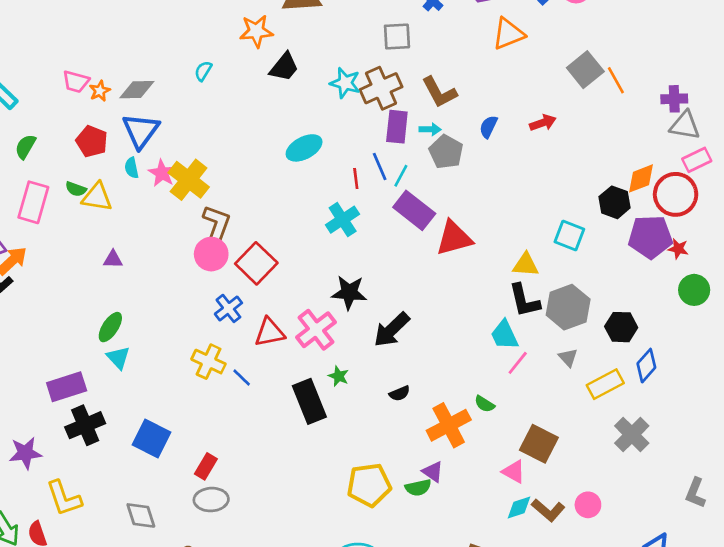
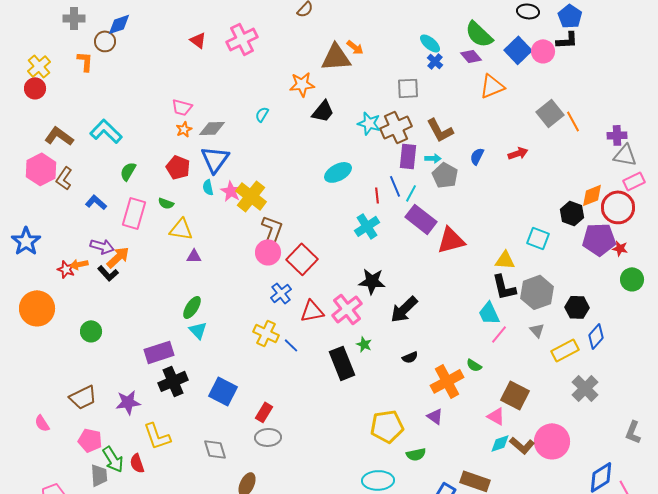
pink trapezoid: (76, 82) -> (182, 107), moved
yellow triangle: (97, 197) -> (181, 229), moved
green semicircle: (418, 488) -> (416, 454), moved
pink circle: (588, 505) -> (552, 441), size x1.8

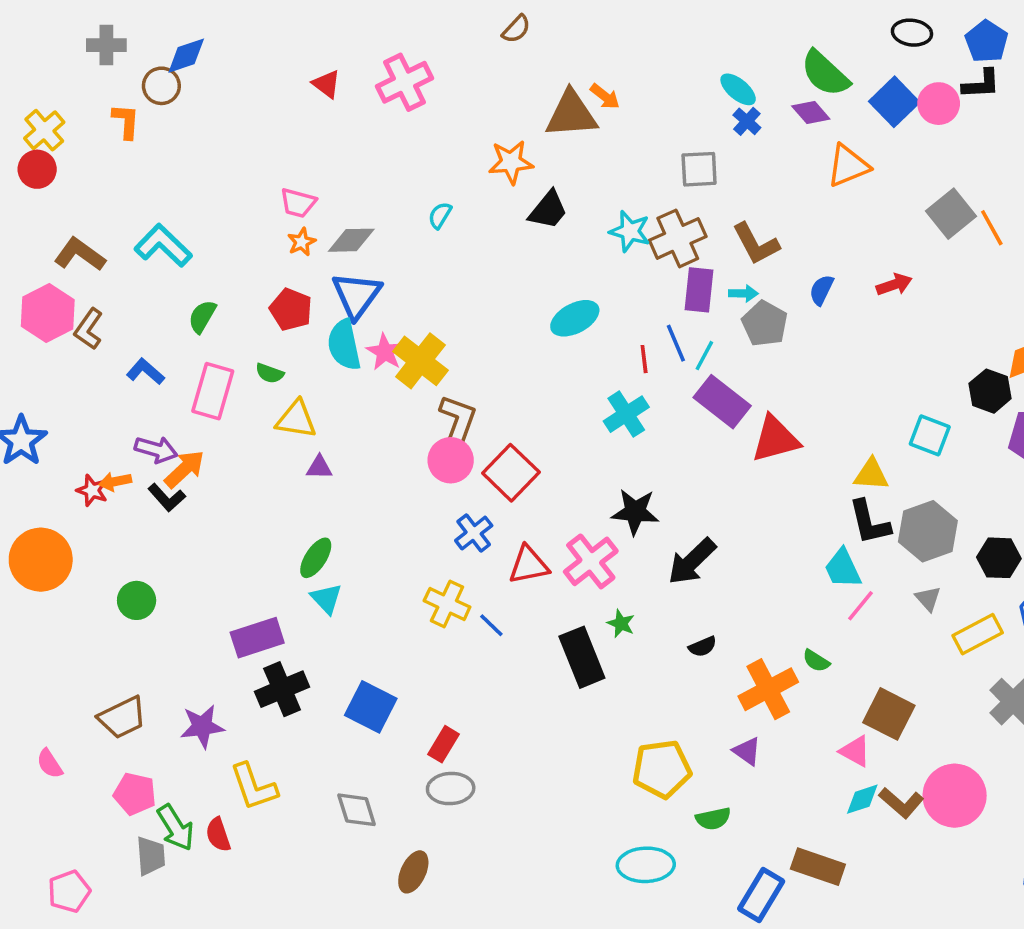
cyan semicircle: (208, 187) -> (344, 345), size x1.8

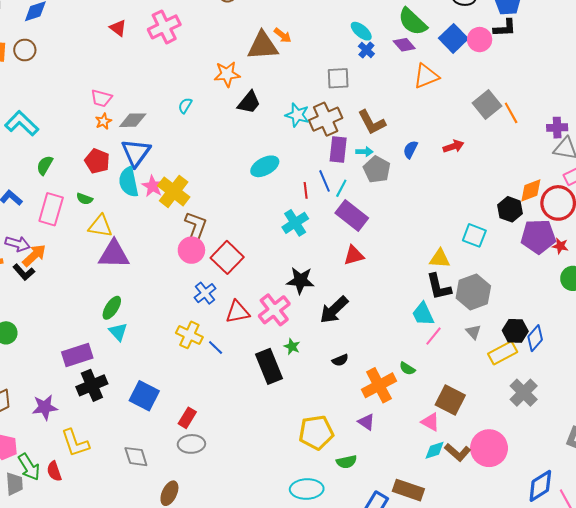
brown circle: (161, 86) -> (25, 50), moved
red triangle: (775, 439) -> (354, 255), moved, size x0.7
purple triangle: (319, 467) -> (114, 254), size x2.0
black hexagon: (999, 558) -> (515, 331), moved

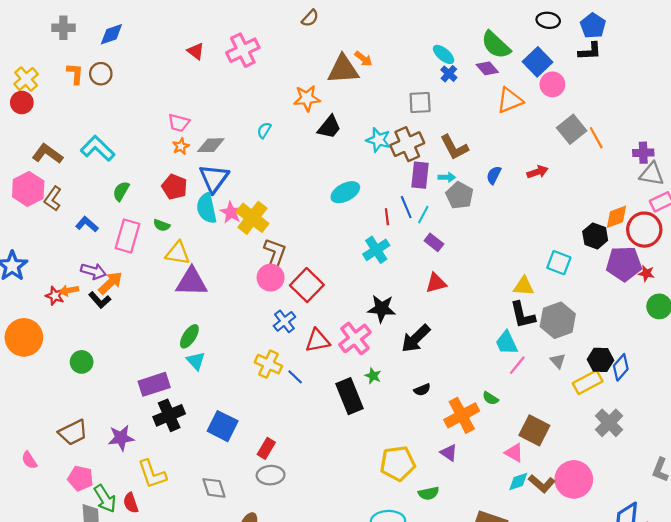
pink circle: (480, 40) -> (552, 84), moved
purple rectangle: (352, 216) -> (434, 242), size x0.6

